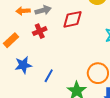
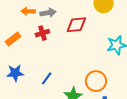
blue star: (23, 65) -> (15, 73), moved

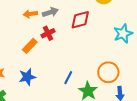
orange rectangle: (13, 39) -> (30, 46), moved
blue line: (47, 78) -> (68, 78), moved

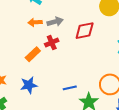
blue line: (68, 78) -> (70, 88), turned 48

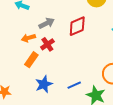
orange arrow: (35, 22) -> (28, 38), moved
blue star: (29, 85) -> (44, 84), moved

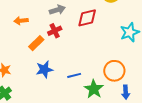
orange arrow: (28, 38) -> (21, 21), moved

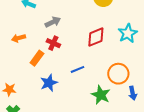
red diamond: (87, 18) -> (96, 37), moved
red cross: (55, 31) -> (53, 43), turned -32
blue line: (74, 75) -> (78, 69), moved

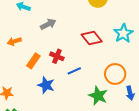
red diamond: (96, 37) -> (92, 38), turned 75
red cross: (53, 43) -> (57, 56), moved
blue star: (49, 83) -> (46, 85), turned -30

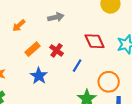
orange arrow: (14, 41) -> (19, 26), turned -40
blue line: (74, 71) -> (77, 66), moved, turned -48

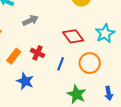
orange circle: (109, 82) -> (90, 63), moved

